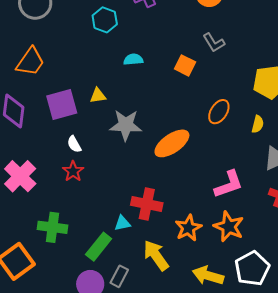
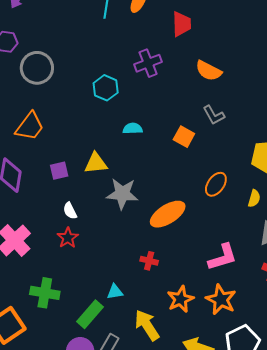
yellow triangle: (98, 96) -> (96, 163), size x1.4
purple square: (62, 105) -> (59, 171), size x0.6
red cross: (147, 204) -> (149, 261), moved, size x0.6

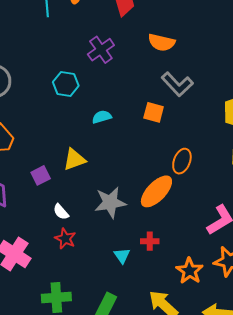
gray L-shape: (214, 115) -> (177, 84), size x1.4
orange ellipse: (216, 184) -> (182, 161), moved
gray star: (122, 194) -> (110, 202), moved
cyan triangle: (115, 292) -> (122, 256), moved, turned -42

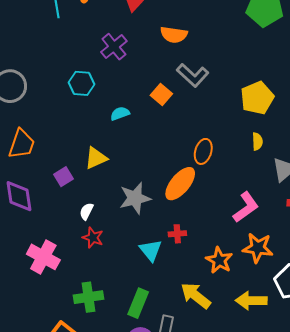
orange square: (154, 112) -> (161, 94), moved, turned 30
white semicircle: (61, 212) -> (86, 211), turned 72
cyan triangle: (122, 256) -> (151, 250), size x1.4

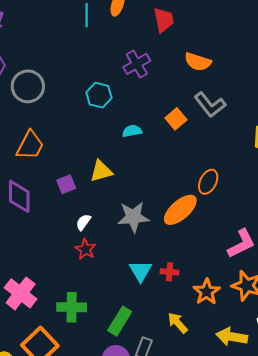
red cross: (177, 234) -> (170, 272), moved
pink cross: (43, 257) -> (21, 293), moved
yellow arrow: (196, 296) -> (178, 323), size x0.7

